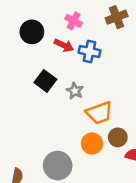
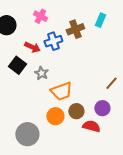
brown cross: (117, 17) -> (75, 29), moved
red arrow: (64, 45) -> (32, 47), moved
blue cross: (90, 52) -> (53, 41), turned -30

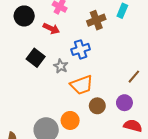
blue cross: (53, 41) -> (81, 49), moved
red arrow: (32, 47) -> (51, 29), moved
orange circle: (55, 116) -> (70, 120), moved
red semicircle: (91, 126) -> (133, 126), moved

